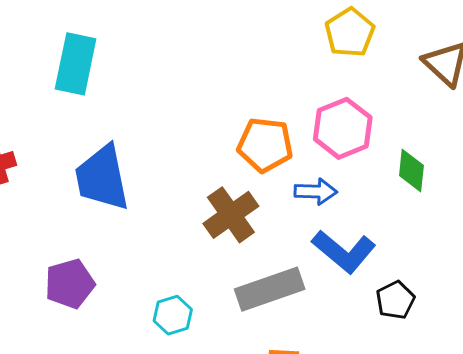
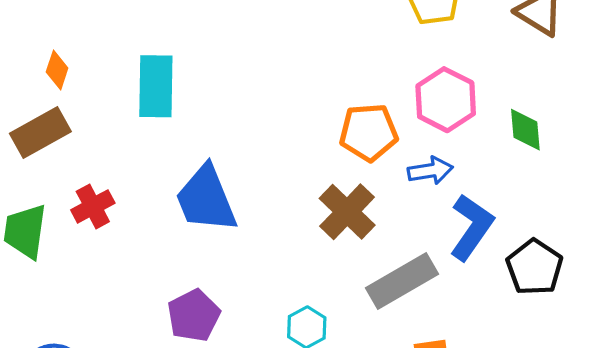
blue L-shape: (344, 251) -> (471, 227), turned -84
black pentagon: (395, 300) -> (535, 267), size x1.4

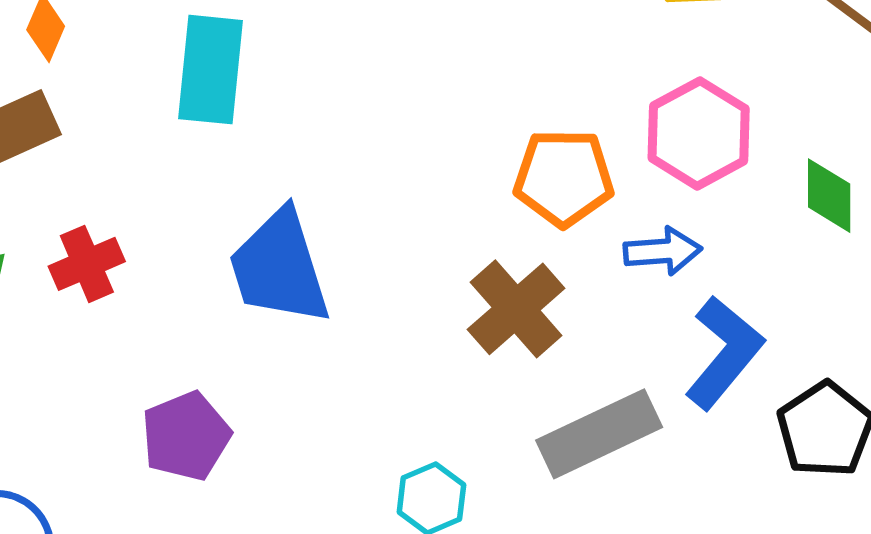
purple pentagon: (194, 315) -> (186, 436), moved

